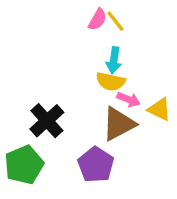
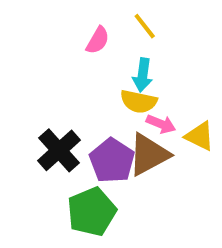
pink semicircle: (97, 19) -> (98, 40), moved
green pentagon: (24, 165) -> (92, 212), moved
purple pentagon: (96, 165) -> (112, 161), moved

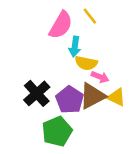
pink semicircle: (98, 40) -> (61, 25), size x1.6
cyan arrow: (143, 75) -> (75, 47), moved
yellow triangle: (200, 136) -> (116, 97), moved

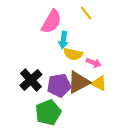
yellow line: (90, 16) -> (86, 13), moved
pink arrow: (100, 77) -> (94, 63), moved
purple pentagon: (70, 100) -> (59, 85), turned 30

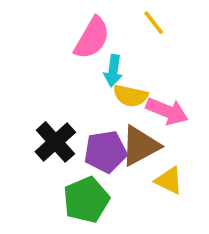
pink arrow: (94, 63) -> (167, 111), size x1.5
yellow triangle: (99, 83) -> (169, 180), moved

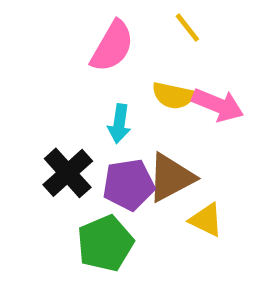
cyan arrow: (113, 71) -> (119, 124), moved
yellow semicircle: (130, 96) -> (173, 96), moved
pink arrow: (167, 111) -> (218, 105), moved

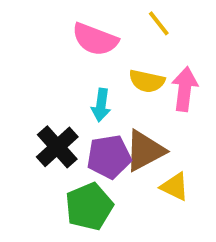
pink semicircle: (112, 46) -> (95, 39), turned 81
pink arrow: (218, 105) -> (185, 89), turned -105

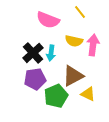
black cross: (57, 147) -> (33, 53), moved
purple pentagon: (109, 157) -> (35, 79), moved
green pentagon: (89, 207) -> (56, 96), moved

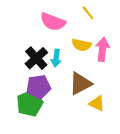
green pentagon: (56, 96) -> (30, 103), moved

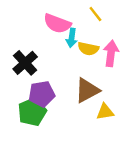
black cross: (36, 58) -> (25, 63), moved
cyan arrow: (56, 58) -> (72, 38), moved
yellow triangle: (97, 103) -> (105, 112), turned -35

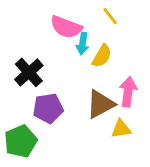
yellow semicircle: (88, 49) -> (102, 56), turned -72
pink arrow: (111, 53) -> (128, 92), moved
green pentagon: (32, 112) -> (21, 141), moved

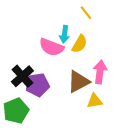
pink semicircle: (66, 27) -> (51, 47), moved
black cross: (29, 72) -> (22, 76), moved

